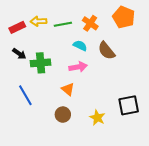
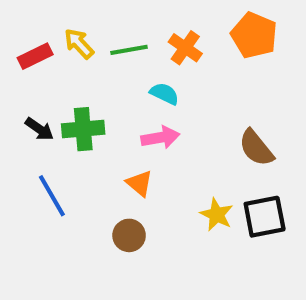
yellow arrow: (39, 21) -> (79, 44), turned 49
brown semicircle: (106, 51) -> (256, 148), moved
black arrow: (19, 54) -> (39, 129), moved
yellow star: (97, 118) -> (217, 215), moved

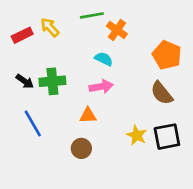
orange pentagon: (254, 35) -> (167, 55), moved
green line: (129, 50) -> (92, 15), moved
orange triangle: (139, 183) -> (88, 116), turned -42

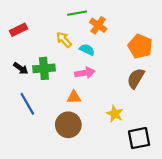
yellow arrow: (50, 27) -> (64, 40), moved
brown semicircle: (162, 93) -> (136, 78), turned 70
black square: (167, 137) -> (139, 138), moved
brown circle: (81, 148) -> (68, 125), size x1.5

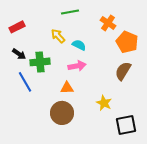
orange cross: (98, 25) -> (108, 23), moved
black arrow: (21, 68) -> (19, 54), moved
blue line: (27, 104) -> (25, 82), moved

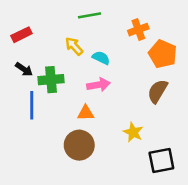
orange cross: (108, 23) -> (138, 30), turned 35
blue line: (25, 82) -> (32, 105), turned 30

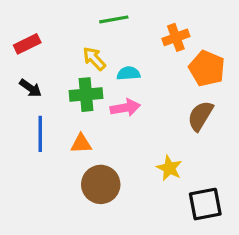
cyan semicircle: (101, 58) -> (128, 73), turned -30
green cross: (51, 80) -> (86, 95), moved
orange triangle: (86, 113) -> (81, 144), moved

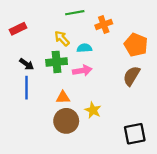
orange cross: (176, 37) -> (104, 24), moved
black arrow: (30, 88) -> (27, 64), moved
orange triangle: (81, 144) -> (63, 97), moved
yellow star: (169, 168) -> (93, 110), moved

